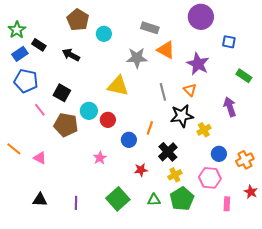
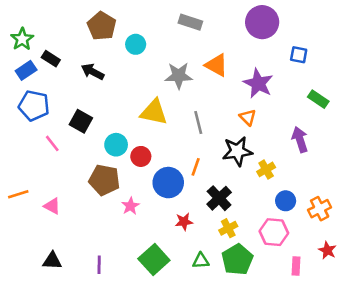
gray rectangle: (150, 28) -> (190, 22), moved
gray line: (163, 92) -> (198, 123), moved
brown pentagon: (66, 125) -> (104, 180), moved
blue circle: (129, 140) -> (168, 183), size x1.5
orange line: (14, 149) -> (18, 194), turned -56

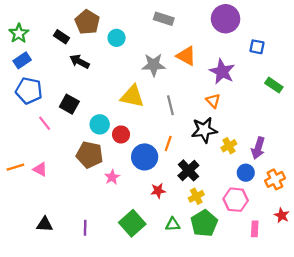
black rectangle: (51, 59) -> (61, 37), moved
purple arrow: (300, 139) -> (258, 148), moved, turned -145
pink triangle: (52, 206) -> (40, 169), moved

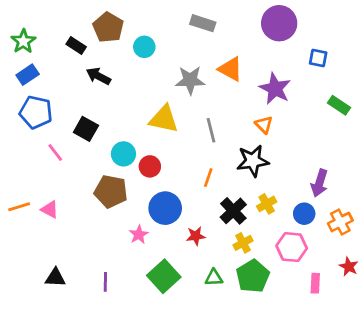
yellow cross: (229, 146) -> (267, 204), moved
blue circle: (145, 157) -> (165, 208), moved
pink star: (112, 177) -> (139, 235), moved

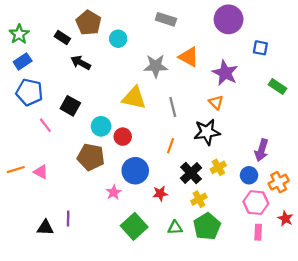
pink hexagon: (292, 247) -> (256, 203), moved
purple line: (105, 282) -> (68, 219), moved

